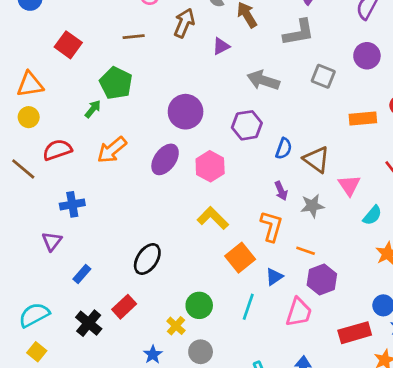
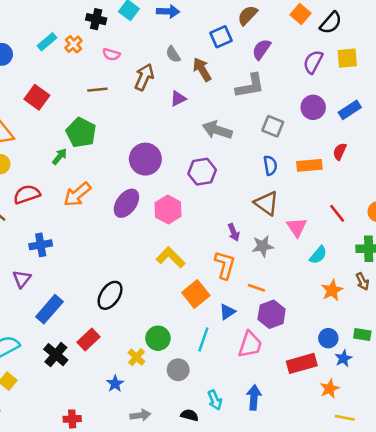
blue semicircle: (284, 149) -> (270, 165), moved, turned -30
blue rectangle: (82, 274) -> (49, 309), size x1.6
gray circle: (201, 352) -> (178, 370), moved

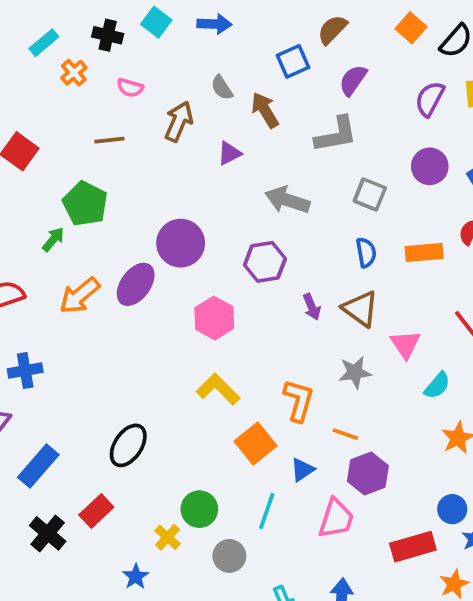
cyan rectangle: (47, 42) -> (44, 43), moved
purple ellipse: (126, 203) -> (136, 284), moved
purple arrow: (234, 232) -> (312, 307), moved

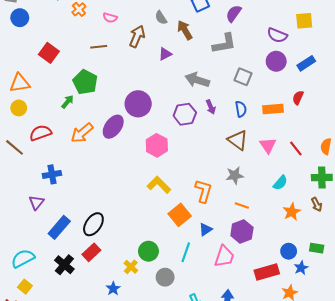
purple semicircle: (430, 99) -> (277, 35), moved, turned -96
purple arrow: (312, 307) -> (211, 107), moved
pink triangle: (405, 344) -> (268, 145), moved
orange line: (345, 434) -> (242, 206), moved
black ellipse: (128, 445) -> (93, 224), moved

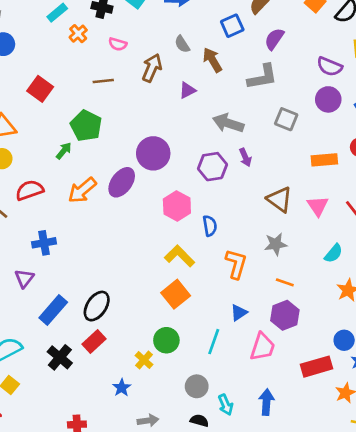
blue semicircle: (241, 109) -> (210, 226), moved
orange square: (180, 215) -> (176, 294), moved
gray circle: (165, 277) -> (197, 386), moved

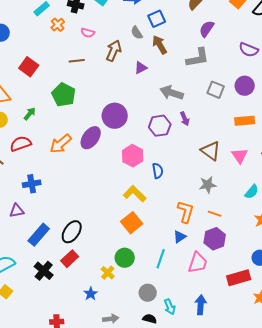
blue square: (232, 26) -> (157, 19), moved
purple circle: (328, 99) -> (245, 86), moved
green arrow: (64, 151) -> (30, 114), moved
orange L-shape: (236, 264) -> (186, 212), moved
purple triangle: (24, 278) -> (17, 211), turned 42

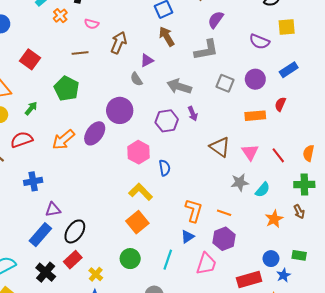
gray semicircle: (137, 33) -> (136, 79), moved
gray star: (208, 185) -> (240, 182), moved
purple triangle: (17, 211) -> (53, 210), moved
yellow cross: (108, 273) -> (96, 274), moved

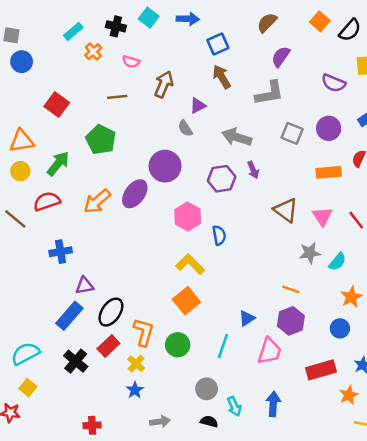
green arrow: (31, 108) -> (58, 164), size x1.5
orange L-shape: (194, 211) -> (144, 332), moved
blue circle: (271, 259) -> (340, 328), moved

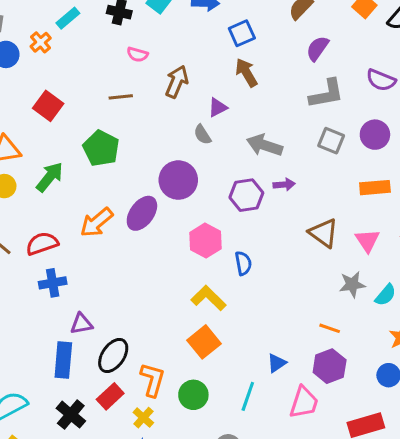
orange cross: (93, 52) -> (41, 42), moved
gray L-shape: (269, 93) -> (327, 94), moved
purple arrow: (253, 170) -> (284, 185), turned -72
red semicircle: (47, 201) -> (42, 244), moved
blue rectangle: (69, 316) -> (63, 360), turned -36

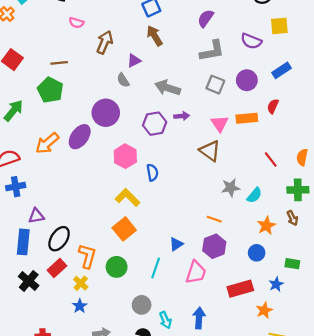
brown line: (121, 97) -> (59, 63), moved
pink triangle: (367, 241) -> (220, 124), moved

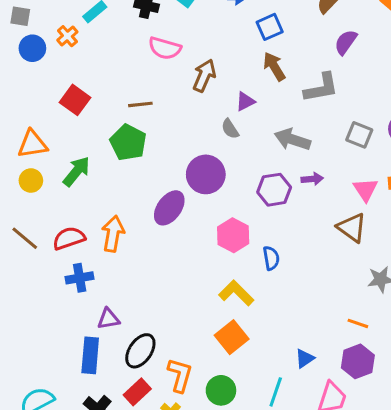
pink semicircle: (76, 23) -> (165, 48), size x1.5
gray L-shape: (212, 51) -> (321, 88), moved
orange arrow: (47, 143) -> (113, 234), moved, turned 140

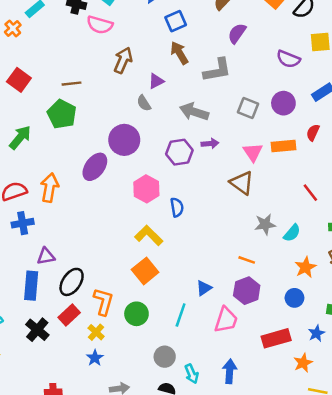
pink semicircle: (165, 48) -> (100, 25), moved

